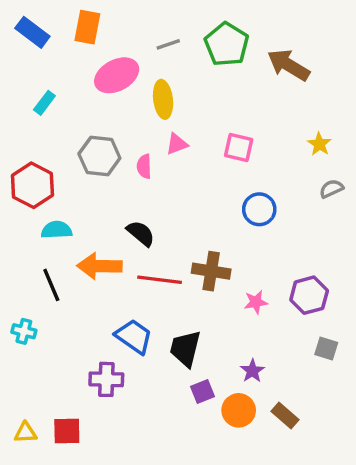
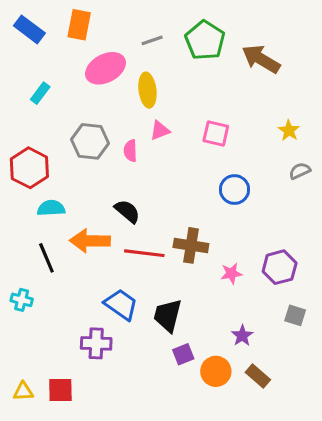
purple star: (252, 371) -> (242, 336), moved

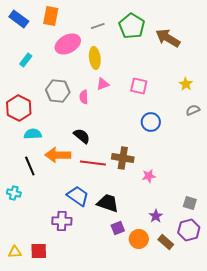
purple hexagon: (280, 267) -> (189, 230), moved
black trapezoid: (168, 315) -> (108, 203), turned 95

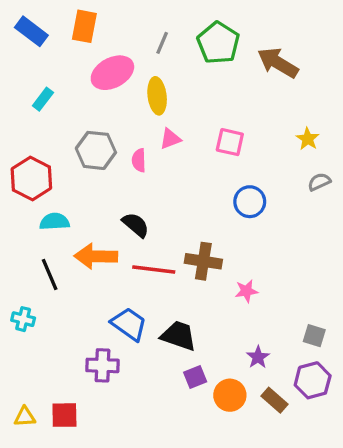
gray line: (98, 26) -> (162, 43), turned -48

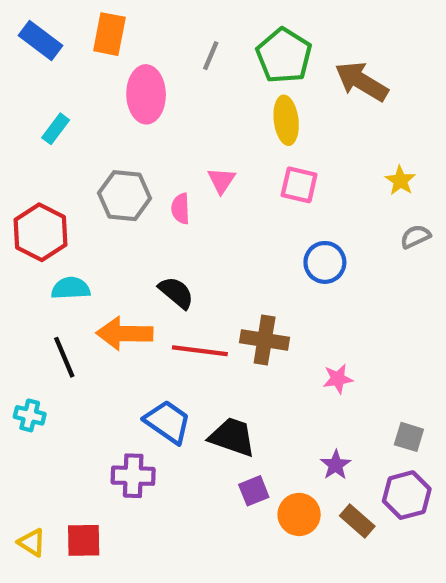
pink ellipse: (112, 73) -> (146, 94), turned -63
yellow ellipse: (157, 96) -> (286, 120), moved
pink triangle: (170, 139) -> (221, 181), turned -35
pink star: (246, 291) -> (338, 379), moved
yellow triangle: (25, 417) -> (32, 542), turned 35

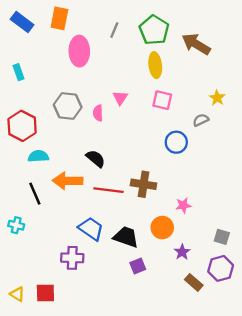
cyan rectangle: (56, 129) -> (19, 72), moved, turned -56
gray semicircle: (415, 237) -> (201, 120), moved
orange circle: (299, 514) -> (162, 228), moved

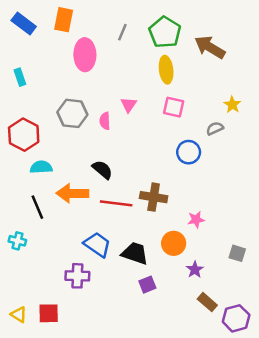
purple hexagon: (221, 268) -> (236, 318), moved

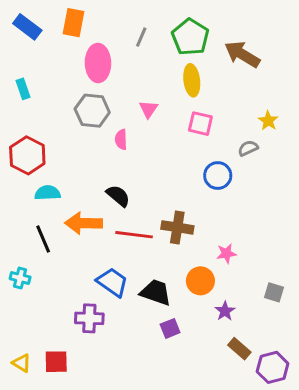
pink triangle: (129, 105) -> (148, 109), moved
gray hexagon: (72, 113) -> (92, 111), moved

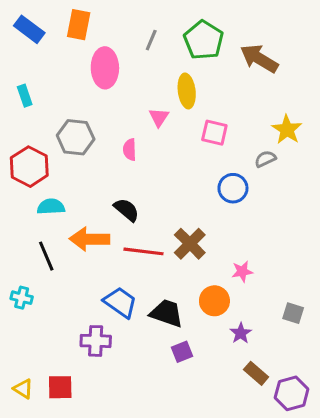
yellow ellipse: (192, 80) -> (187, 91), moved
gray hexagon: (92, 111) -> (76, 137), moved
yellow star: (268, 121) -> (287, 130), size x1.4
brown cross: (177, 227) -> (190, 244), turned 36

